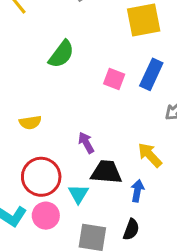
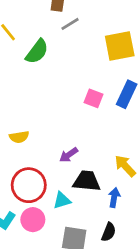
green semicircle: (61, 54) -> (37, 52), moved
purple arrow: (86, 143) -> (69, 155), turned -96
cyan triangle: (78, 194) -> (62, 200), turned 42

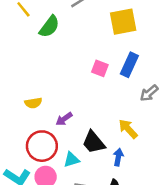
purple arrow: (69, 155) -> (64, 119), moved
black trapezoid: (87, 181) -> (94, 142), turned -135

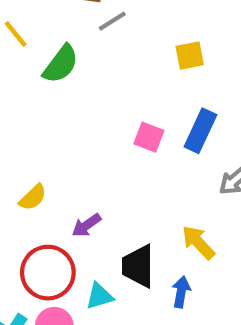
yellow square: (123, 22) -> (190, 56), size x0.6
yellow semicircle: (33, 103) -> (33, 197), turned -35
black trapezoid: (94, 142) -> (138, 266), turned 40

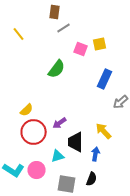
green semicircle: (61, 64) -> (57, 69), moved
pink square: (149, 137) -> (81, 49), moved
purple arrow: (87, 225) -> (60, 123), moved
red circle: (48, 273) -> (34, 132), moved

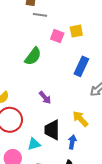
gray line: (64, 28) -> (40, 15), turned 40
purple arrow: (60, 123) -> (45, 98), moved, turned -96

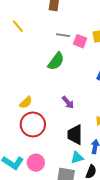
gray line: (40, 15) -> (63, 35), moved
cyan triangle: (34, 144) -> (77, 158), moved

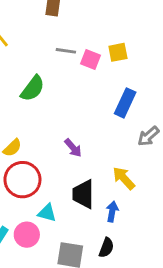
green semicircle: (56, 61) -> (33, 88), moved
cyan triangle: (77, 158) -> (47, 213), moved, turned 32

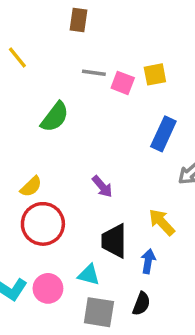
cyan triangle: (47, 213) -> (89, 275), moved

